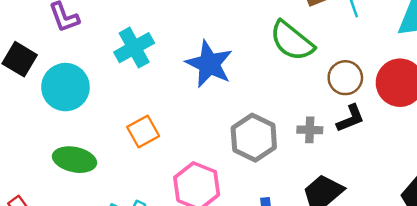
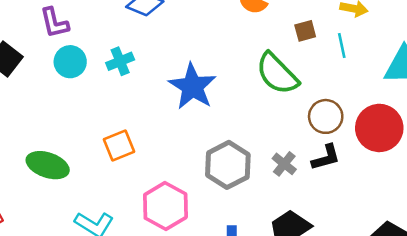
cyan cross: (134, 48) -> (120, 61), size x0.7
cyan circle: (65, 87) -> (70, 62), moved, size x0.7
gray cross: (310, 130) -> (284, 164), turned 30

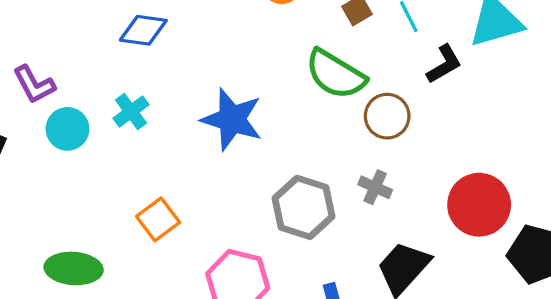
brown circle: (326, 116) -> (387, 116), moved
red circle: (379, 128) -> (479, 205), moved
black L-shape: (326, 157) -> (444, 64), moved

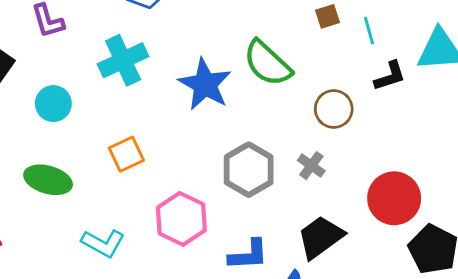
green semicircle: (336, 74) -> (267, 63), moved
cyan cross: (131, 112) -> (123, 60), size x1.6
cyan circle: (67, 129) -> (53, 104), moved

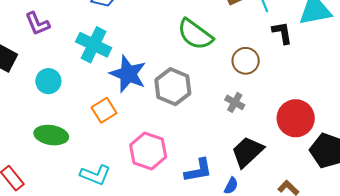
cyan cross: (123, 60) -> (94, 45), turned -32
black L-shape: (390, 76) -> (282, 33), turned -75
blue star: (205, 84) -> (128, 74), moved
gray hexagon: (249, 170) -> (173, 87), moved

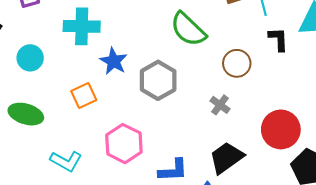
cyan cross: (94, 45) -> (82, 26), turned -32
blue star: (128, 74) -> (114, 61), size x0.7

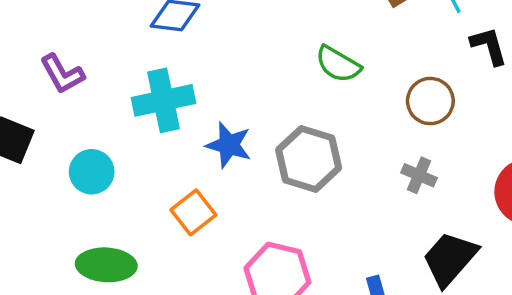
green semicircle: (188, 29) -> (338, 64), size x0.7

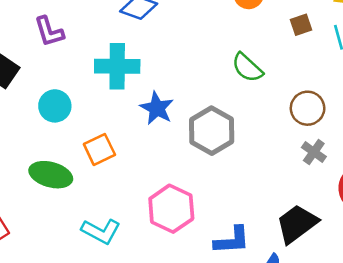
gray cross: (419, 175) -> (314, 152), moved
orange square: (193, 212) -> (99, 149), moved

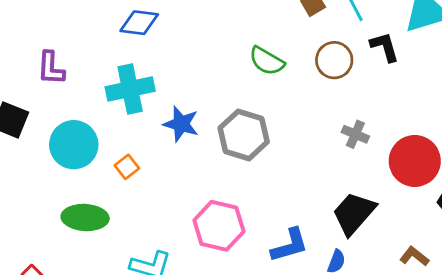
purple L-shape: (49, 32) -> (51, 68), turned 32
cyan circle: (55, 106) -> (74, 145), size x1.4
brown circle: (308, 108) -> (334, 60), moved
orange square: (99, 149) -> (127, 167), moved, size x0.7

